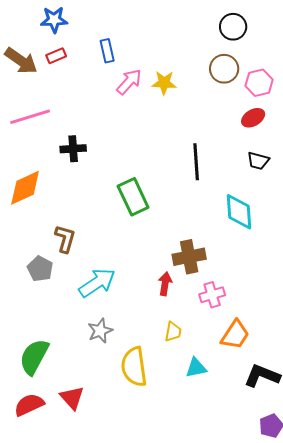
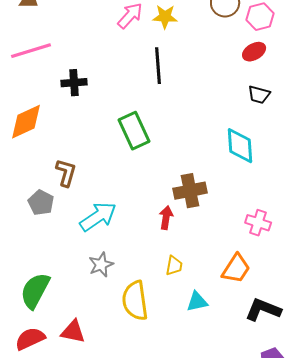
black line: (196, 162) -> (158, 66), moved
pink cross: (212, 295) -> (258, 223), moved, turned 35
red triangle: (72, 398) -> (73, 332), turned -36

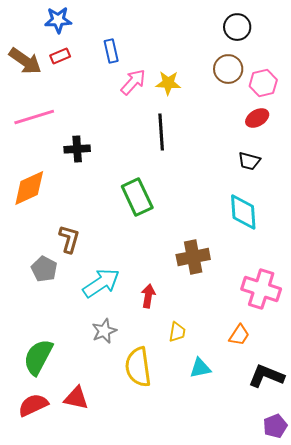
black trapezoid: (259, 95) -> (249, 161), moved
red arrow: (166, 218) -> (148, 296), moved
pink cross: (258, 223) -> (261, 289), size x1.5
orange trapezoid: (236, 269) -> (239, 335), size x0.7

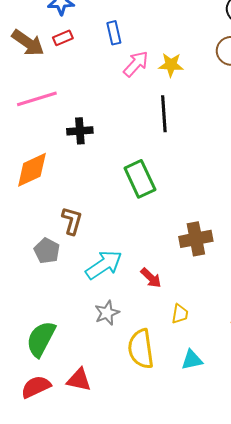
red arrow: (148, 296) -> (151, 278), turned 125
cyan triangle: (200, 368) -> (192, 360), moved

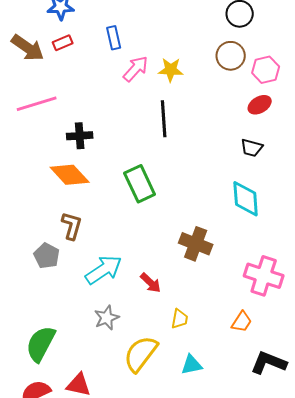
orange diamond: (32, 170) -> (70, 175), moved, turned 72
brown cross: (196, 239) -> (196, 244), turned 32
yellow semicircle: (141, 349) -> (141, 354), turned 45

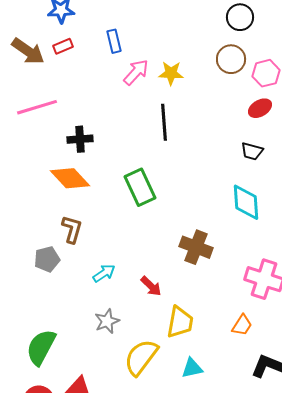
gray pentagon: (47, 256) -> (47, 259), turned 30
cyan arrow: (104, 270) -> (104, 273), size x0.6
yellow trapezoid: (180, 319) -> (180, 322), size x1.6

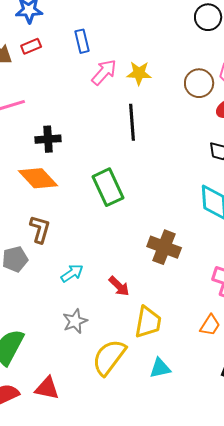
brown circle: (231, 59) -> (199, 83), moved

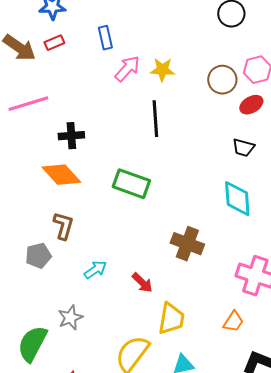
green rectangle: (108, 187) -> (131, 184), turned -45
gray star: (75, 321) -> (70, 318), moved

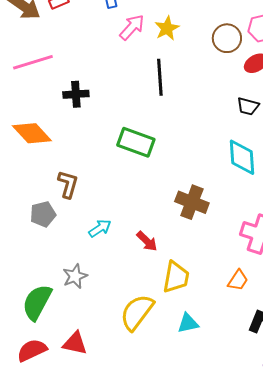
yellow star: (162, 70) -> (167, 28), turned -30
orange diamond: (61, 175) -> (32, 133), moved

